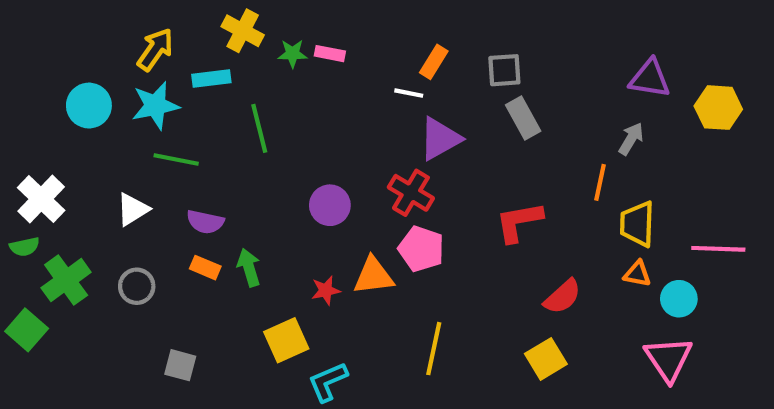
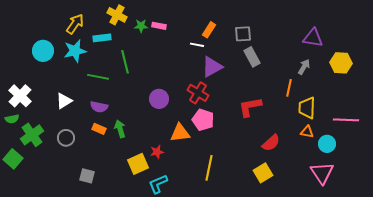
yellow hexagon: (718, 108) -> (341, 63), moved
green line: (176, 160) -> (98, 77), moved
red star: (326, 290) -> (157, 152), moved

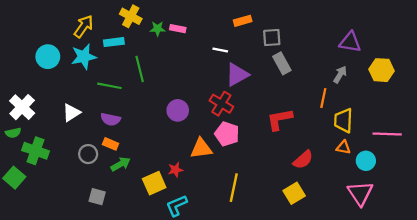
orange rectangle: (209, 30) -> (243, 21), moved, turned 42
green arrow: (120, 129) -> (121, 164), moved, turned 78
green cross: (32, 135) -> (35, 151), turned -35
gray circle: (66, 138) -> (88, 154), moved

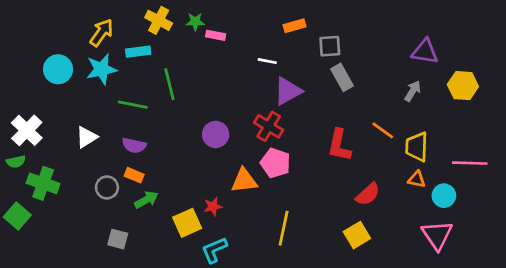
green star: (158, 29) -> (195, 22), moved
orange line: (323, 98) -> (383, 130), moved, turned -66
red L-shape: (280, 119) -> (339, 145), turned -68

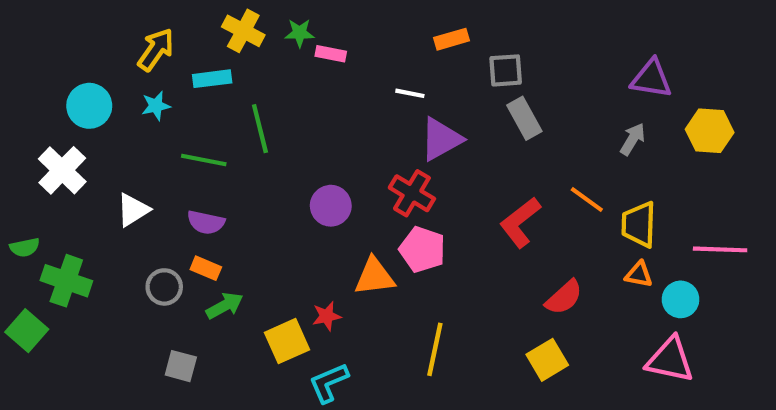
cyan star: (101, 69) -> (156, 106), size x0.6
white cross: (27, 130) -> (62, 170), moved
red L-shape: (339, 145) -> (520, 222), turned 40
pink triangle: (437, 235) -> (670, 360), turned -44

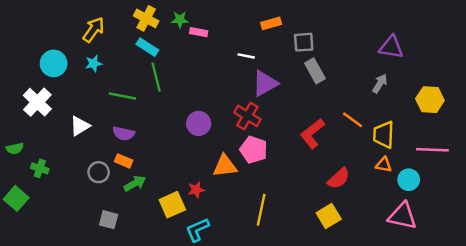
cyan rectangle: (212, 79) -> (147, 47), moved, turned 40
yellow hexagon: (710, 131) -> (430, 100), moved
green cross: (66, 281) -> (40, 168), size x0.6

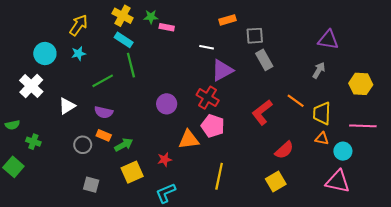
green line: (122, 96) -> (103, 81), turned -40
green arrow: (135, 183) -> (124, 145), moved
yellow square: (172, 205) -> (132, 172), moved

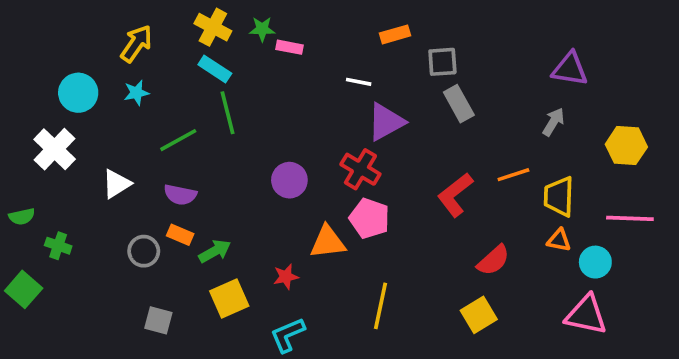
orange line: (296, 101) -> (513, 175), turned -54

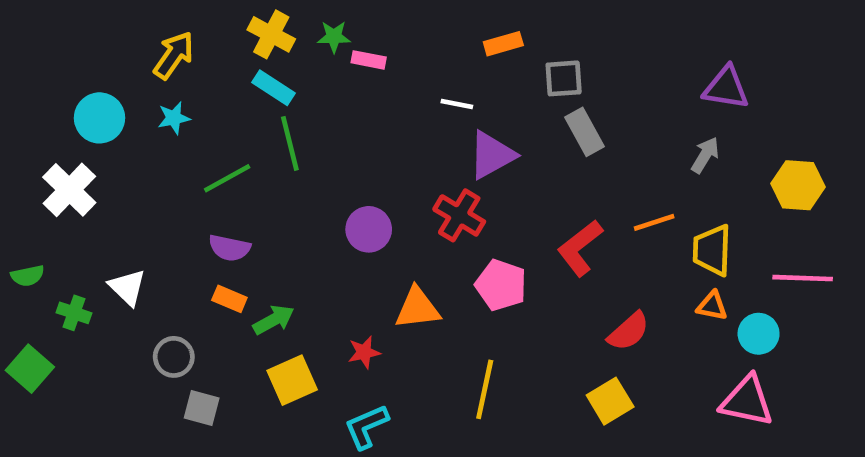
white triangle: (116, 184) -> (127, 287), moved, turned -44
pink pentagon: (370, 218) -> (501, 285), moved
gray circle: (144, 251) -> (174, 357), moved

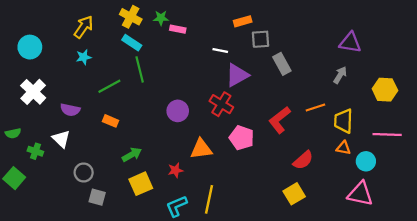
gray square: (564, 78) -> (261, 39), moved
cyan circle: (100, 118) -> (30, 47), moved
purple semicircle: (229, 248) -> (70, 110), moved
orange rectangle: (229, 299) -> (110, 121), moved
yellow line: (485, 389) -> (209, 199), moved

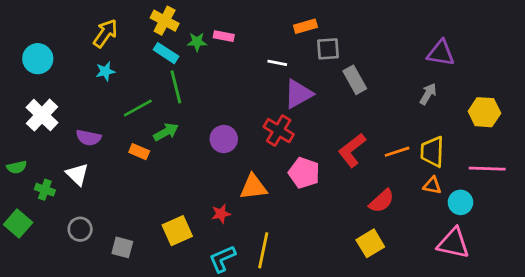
green star: (161, 18) -> (197, 42), moved
orange line: (315, 108) -> (397, 152), moved
green arrow: (132, 155) -> (166, 132), moved
gray circle: (84, 172) -> (80, 229), moved

